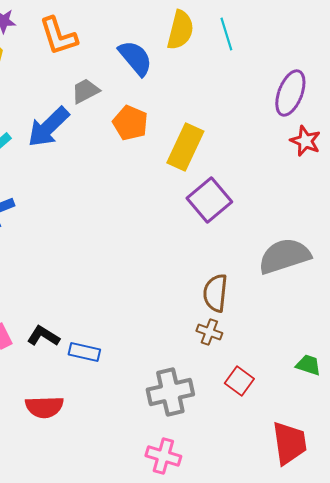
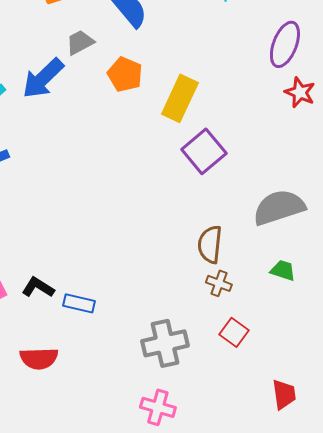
brown cross: (209, 332) -> (219, 283), moved
green trapezoid: (308, 365) -> (283, 270), moved
red trapezoid: (289, 443) -> (284, 394), size x0.7

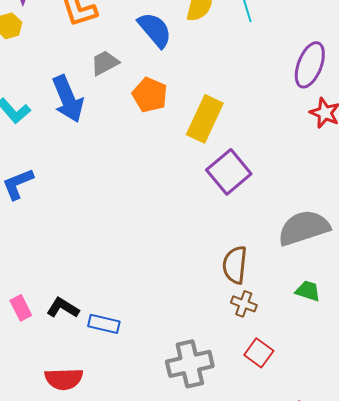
blue arrow: (43, 78) -> (68, 99), turned -69

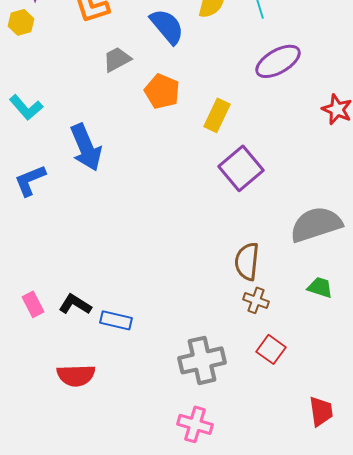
purple ellipse: (310, 65) -> (278, 61), moved, turned 39
blue arrow: (68, 99) -> (86, 147), moved
yellow rectangle: (205, 119) -> (217, 115), size x0.7

